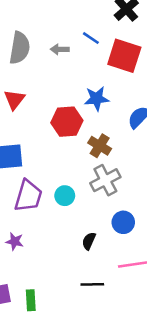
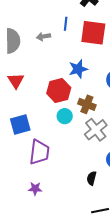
blue line: (91, 38) -> (66, 24), turned 72
cyan circle: (65, 196) -> (65, 116), moved

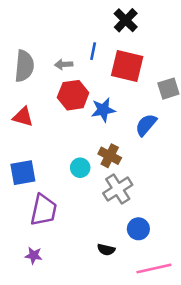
red triangle: (16, 81) -> (23, 117), turned -48
red hexagon: (59, 90) -> (73, 95), moved
black semicircle: (92, 178) -> (106, 250), turned -96

